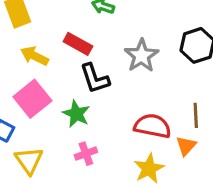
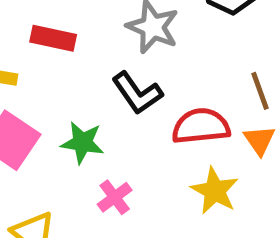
black L-shape: (95, 78) -> (137, 93), moved

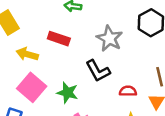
red semicircle: (201, 126) -> (128, 91), size x0.6

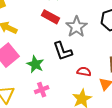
red rectangle: (59, 39) -> (51, 17), moved

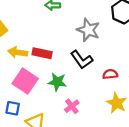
red rectangle: (51, 17) -> (42, 53), moved

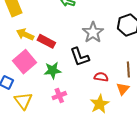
green star: (57, 82) -> (53, 70), turned -30

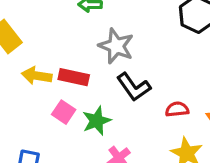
gray star: (93, 32) -> (116, 46), moved
pink square: (25, 62) -> (64, 112), moved, size x0.6

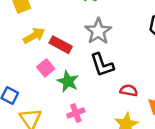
yellow arrow: (37, 76) -> (34, 36), turned 125
green star: (97, 121) -> (68, 81), turned 30

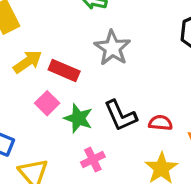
black L-shape: (102, 65) -> (120, 116), moved

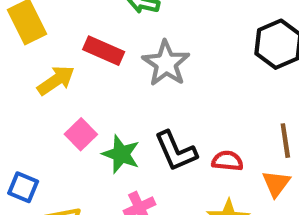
red rectangle: (64, 70) -> (104, 51), moved

